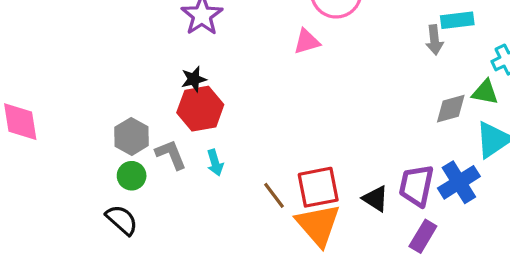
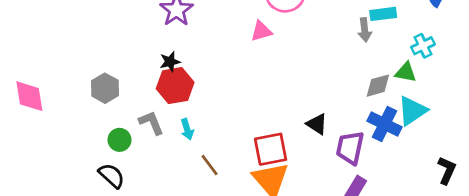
gray hexagon: (132, 136) -> (105, 88), moved
blue cross: (459, 182) -> (385, 124), moved, turned -32
brown line: (274, 195) -> (210, 165), moved
black triangle: (375, 199) -> (317, 124), moved

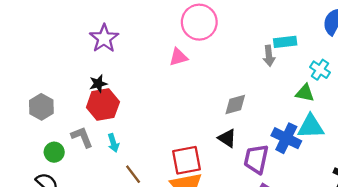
cyan cross: (423, 46) -> (320, 70), turned -30
gray diamond: (378, 86) -> (235, 105), moved
cyan triangle: (412, 111) -> (311, 127), turned 32

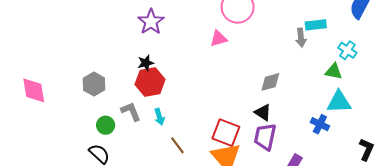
blue cross: (286, 138) -> (320, 124), moved, size x0.7
purple trapezoid: (256, 159) -> (265, 137), moved
red square: (186, 160) -> (226, 133), turned 32

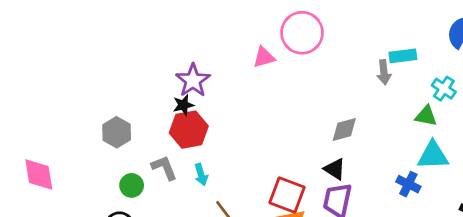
purple star: (151, 22) -> (193, 80), moved
pink triangle: (219, 39) -> (264, 57), moved
pink diamond: (34, 90) -> (39, 175), moved

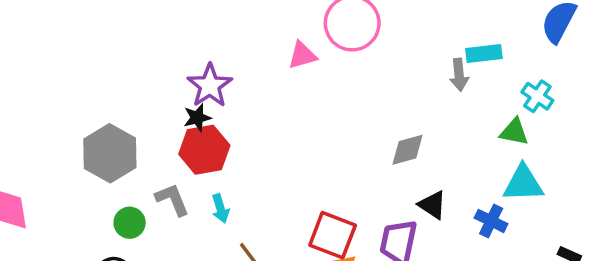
gray hexagon: (117, 132) -> (110, 153), size x1.4
black triangle: (335, 169) -> (432, 205), moved

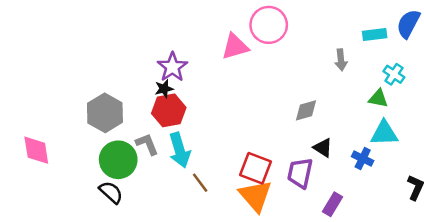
cyan rectangle: (484, 54) -> (375, 35), moved
pink triangle: (302, 55) -> (235, 47), size x1.4
cyan arrow: (220, 208) -> (180, 150), size x1.8
green circle: (130, 223) -> (118, 160), size x1.8

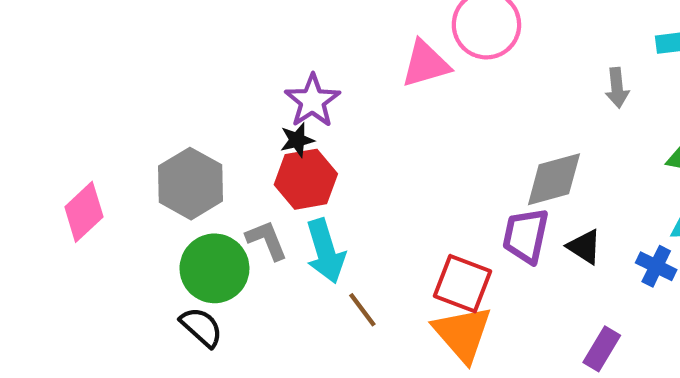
gray diamond: (306, 110) -> (554, 179), size x1.4
pink diamond: (36, 150) -> (84, 212), moved, turned 56
purple trapezoid: (300, 173) -> (526, 236), moved

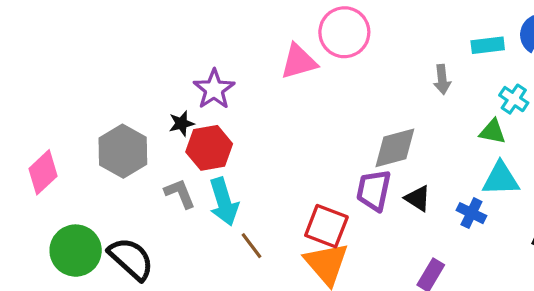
black star: (297, 140) -> (181, 123), moved
green circle: (214, 268) -> (76, 251), moved
black semicircle: (201, 327) -> (131, 259), size x1.4

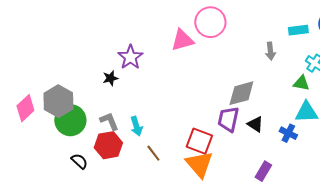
red hexagon: (209, 148) -> (108, 145), moved
gray hexagon: (123, 151) -> (58, 101), moved
cyan arrow: (224, 202) -> (136, 126), size x0.7
green circle: (76, 251) -> (70, 120), moved
black semicircle: (131, 259) -> (79, 161), size x0.6

